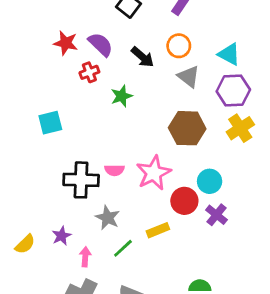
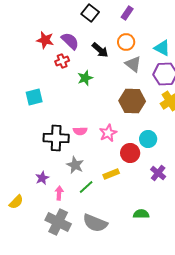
pink star: (154, 173) -> (108, 133), size x0.7
purple cross: (217, 215) -> (158, 173), moved
yellow semicircle: (25, 244) -> (16, 202), moved

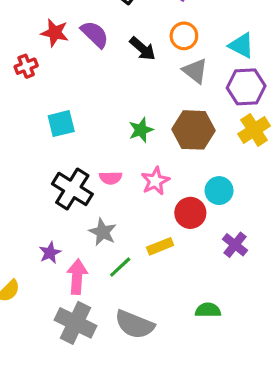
red cross: (62, 61) -> (26, 66), moved
green star: (85, 78) -> (141, 130), moved
cyan square: (34, 97) -> (61, 124), moved
black cross: (56, 138) -> (72, 189), turned 30
pink arrow: (59, 193) -> (77, 277), size x1.5

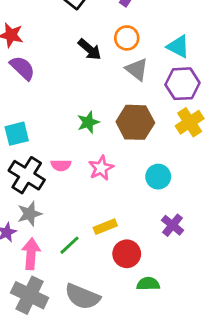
purple semicircle: (95, 34) -> (22, 68), moved
cyan square: (61, 124) -> (17, 134), moved
red circle: (190, 213) -> (127, 254), moved
gray star: (103, 232) -> (30, 214), moved, turned 30

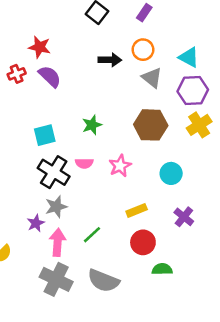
black arrow: (90, 49) -> (110, 60), turned -40
green star: (88, 122) -> (92, 125), moved
yellow rectangle: (105, 227) -> (137, 210), moved

